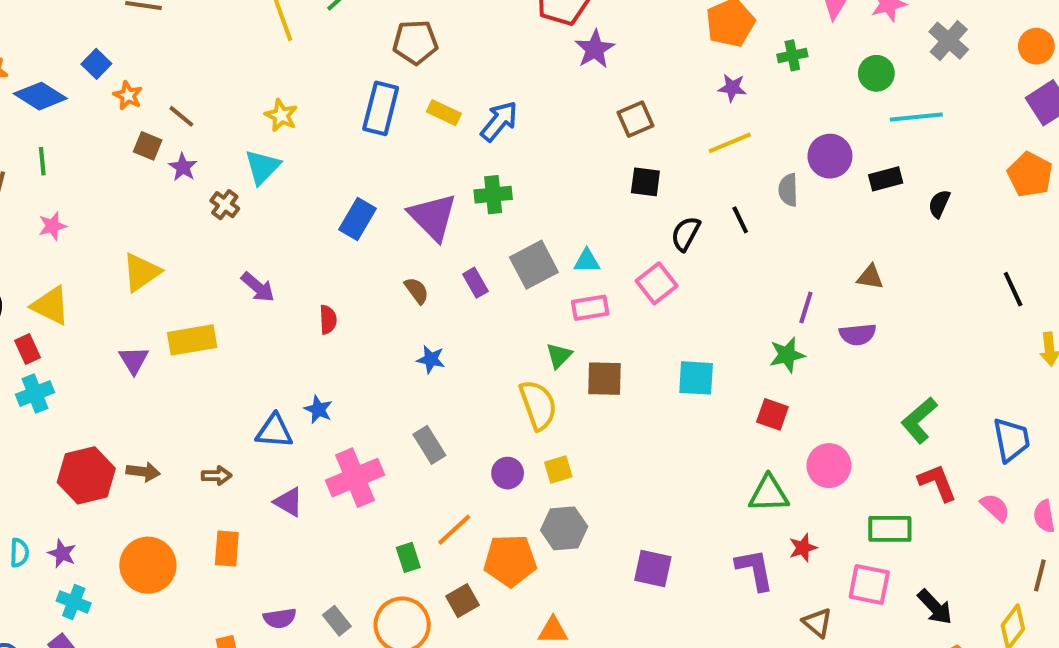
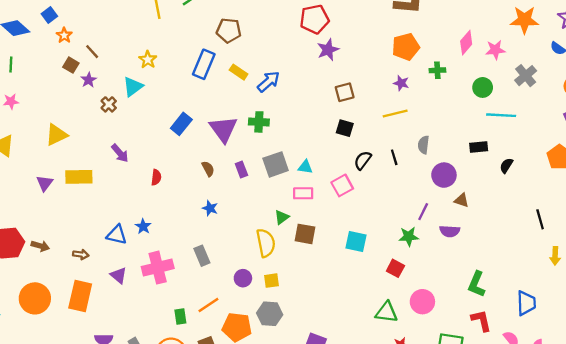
purple circle: (830, 156) -> (444, 175), moved
green L-shape: (919, 420) -> (477, 284), turned -35
orange rectangle: (227, 549) -> (80, 296), size x1.5

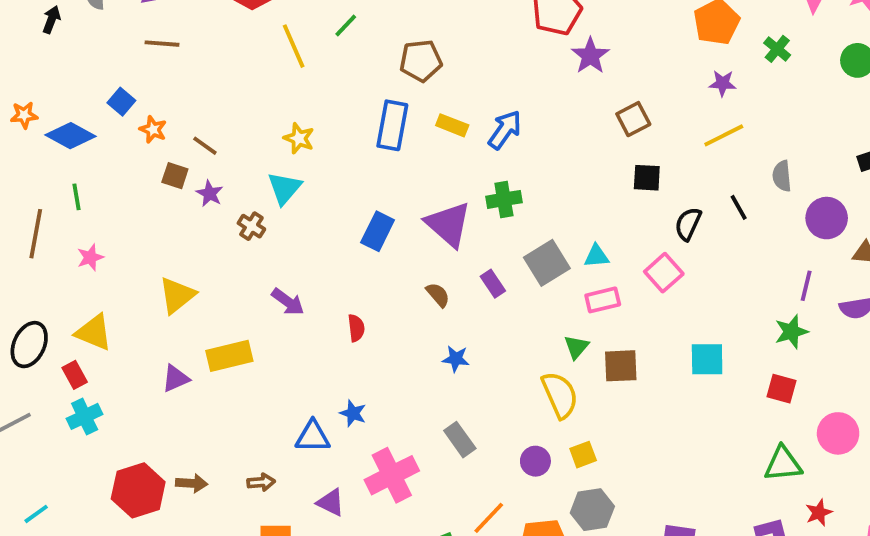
green cross: (437, 70) -> (777, 49), turned -35
purple triangle: (45, 183) -> (176, 379), turned 42

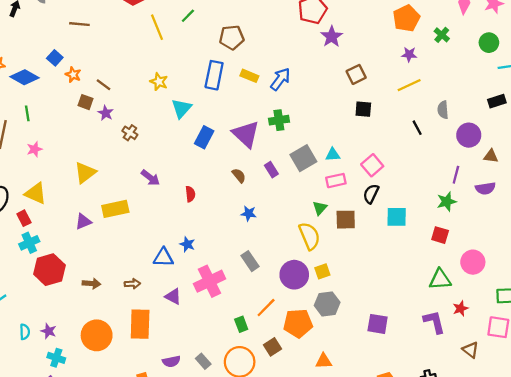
cyan triangle: (284, 188) -> (181, 108), moved
black semicircle: (688, 224) -> (371, 194), moved
purple circle: (535, 461) -> (294, 275), size x1.6
red hexagon: (138, 490) -> (49, 270), moved

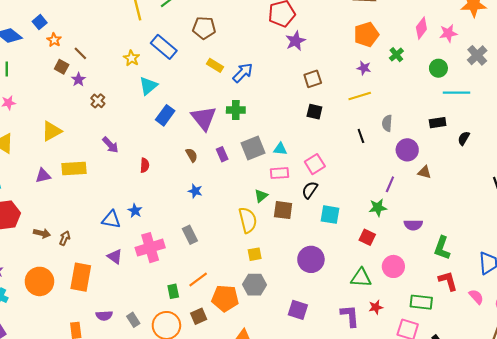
blue rectangle: (214, 75) -> (164, 47), moved, turned -70
purple semicircle: (485, 188) -> (413, 225), moved
purple circle: (294, 275) -> (311, 259), moved
brown arrow: (132, 284) -> (65, 238), moved, turned -72

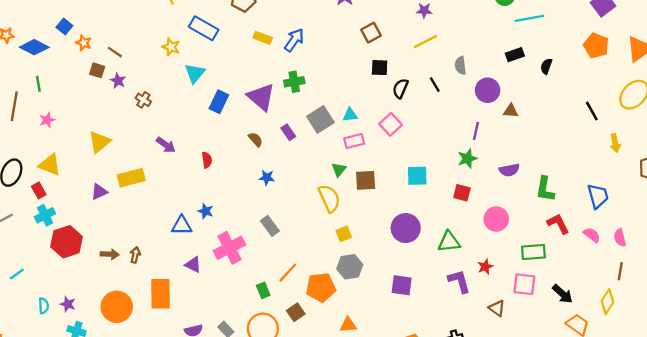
black semicircle: (310, 190) -> (400, 88), moved
green triangle: (361, 278) -> (449, 242), moved

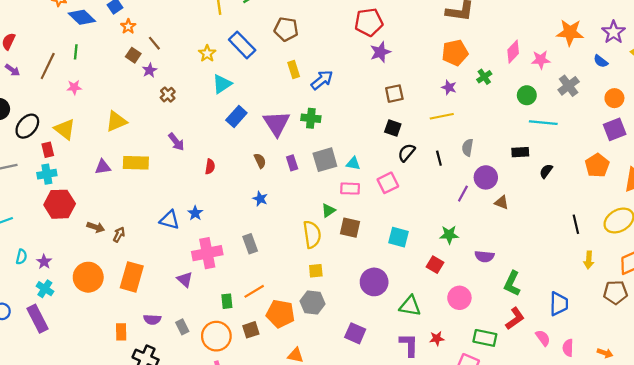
yellow rectangle: (263, 38) -> (294, 69), turned 35
purple line: (476, 131) -> (463, 194), moved
red L-shape: (558, 224) -> (515, 319), turned 65
purple triangle: (193, 265) -> (185, 279), moved

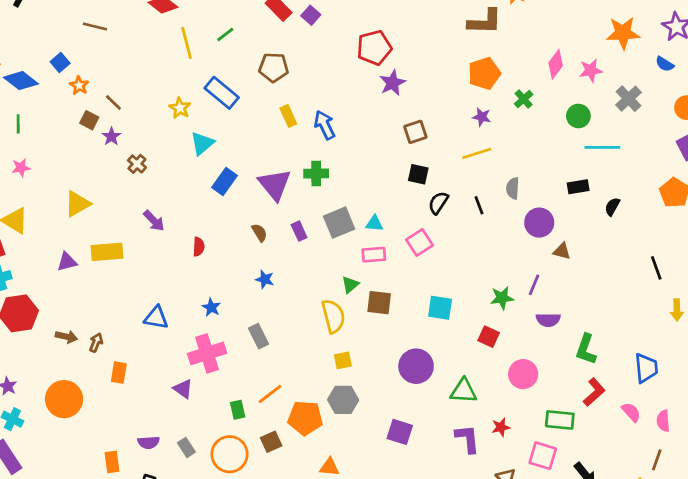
blue arrow: (322, 80) -> (325, 125), turned -70
purple line: (463, 194) -> (534, 285), moved
blue star: (195, 213) -> (211, 307), moved
orange rectangle: (132, 277) -> (119, 373), moved, size x0.6

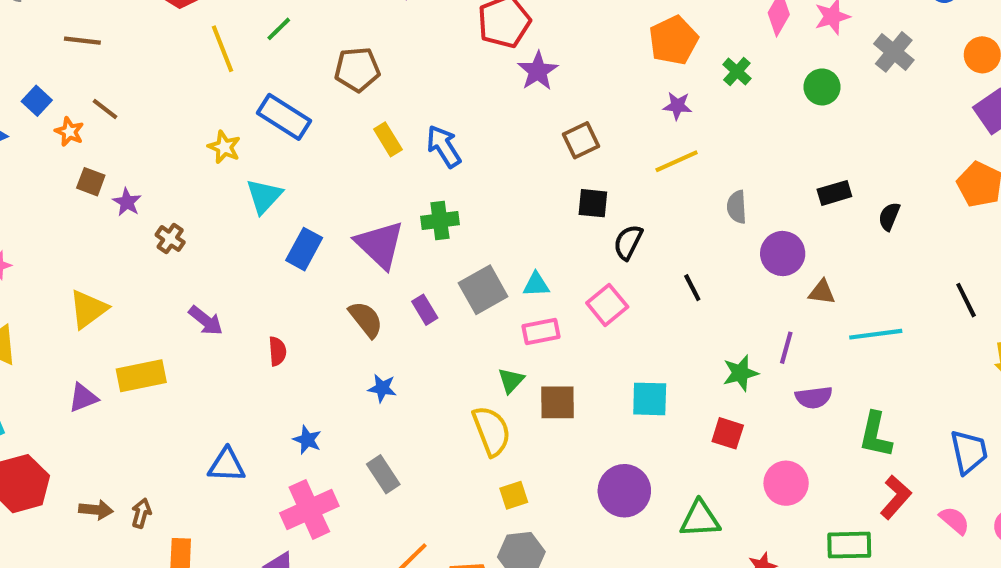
brown line: (113, 103) -> (105, 109), moved
cyan line: (602, 147) -> (876, 334), moved
black line: (479, 205) -> (692, 288), moved
brown semicircle: (259, 233) -> (366, 319), size x1.4

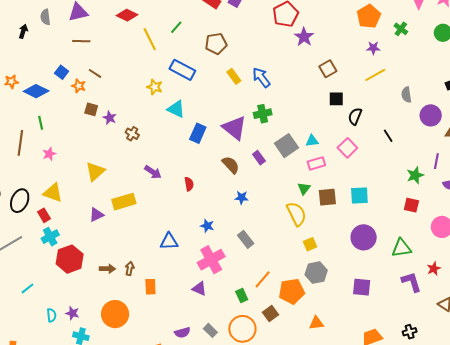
cyan triangle: (264, 196) -> (176, 109), turned -42
cyan square: (650, 399) -> (359, 196), moved

